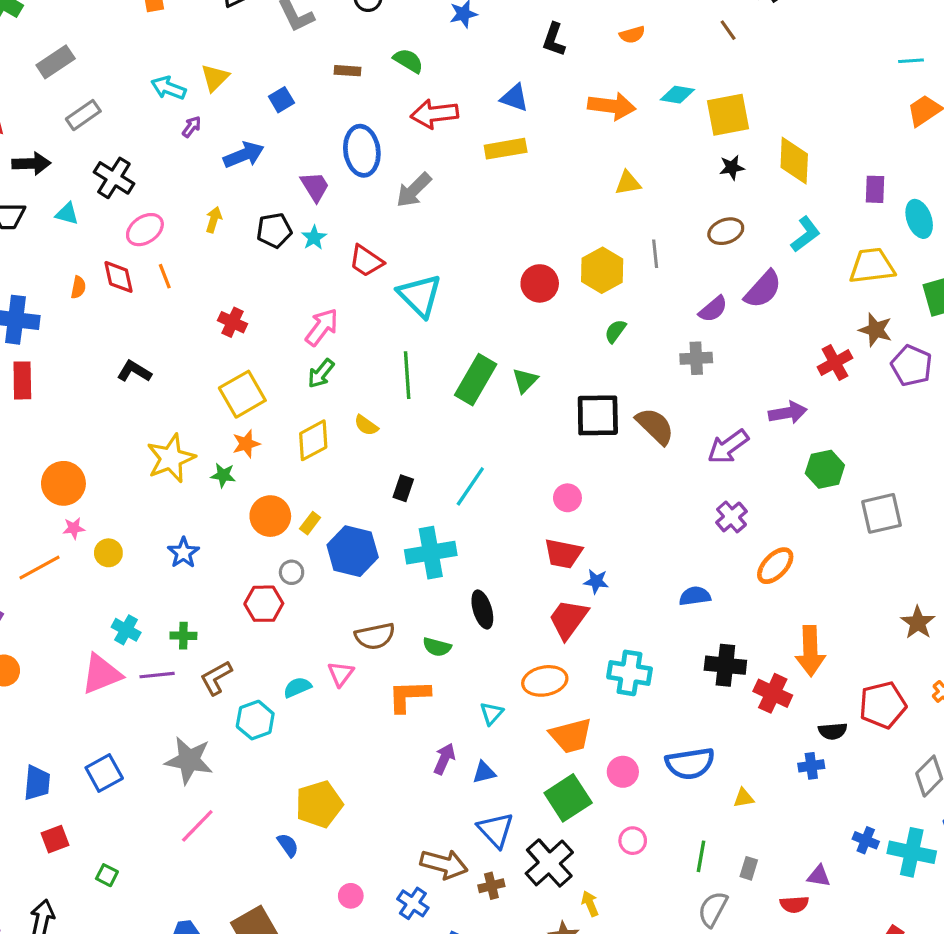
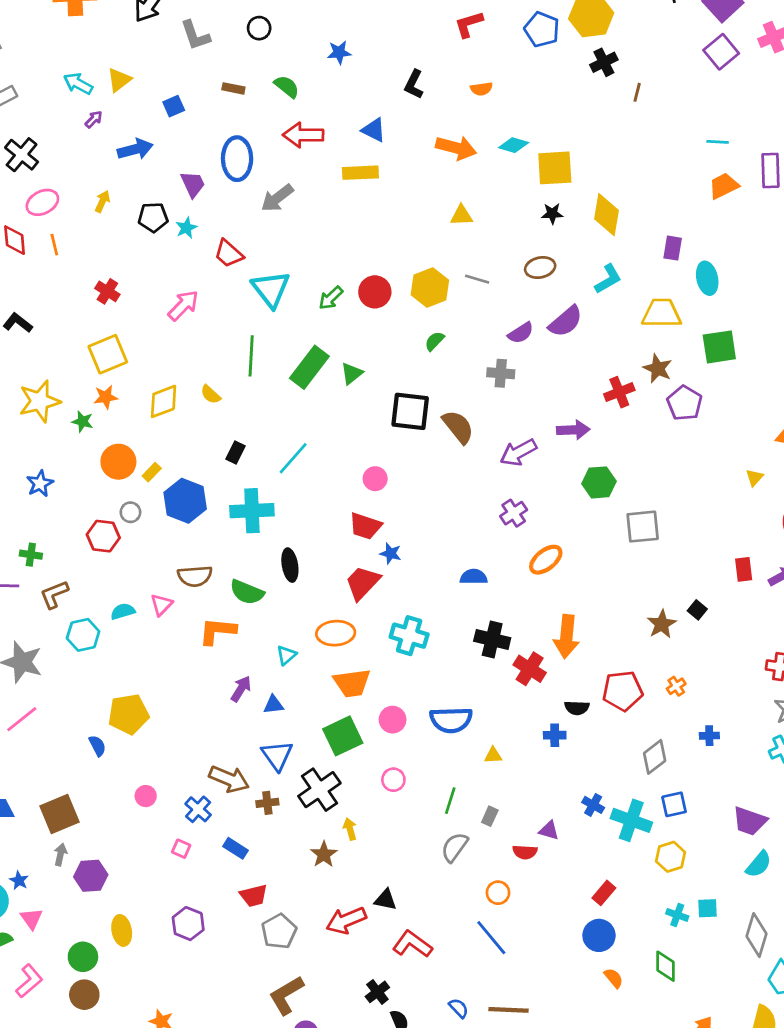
brown line: (728, 30) -> (637, 92), moved, turned 42
gray line: (655, 254) -> (477, 279), turned -75
green arrow: (321, 373) -> (331, 298), moved
green semicircle: (437, 647) -> (247, 592), size x1.4

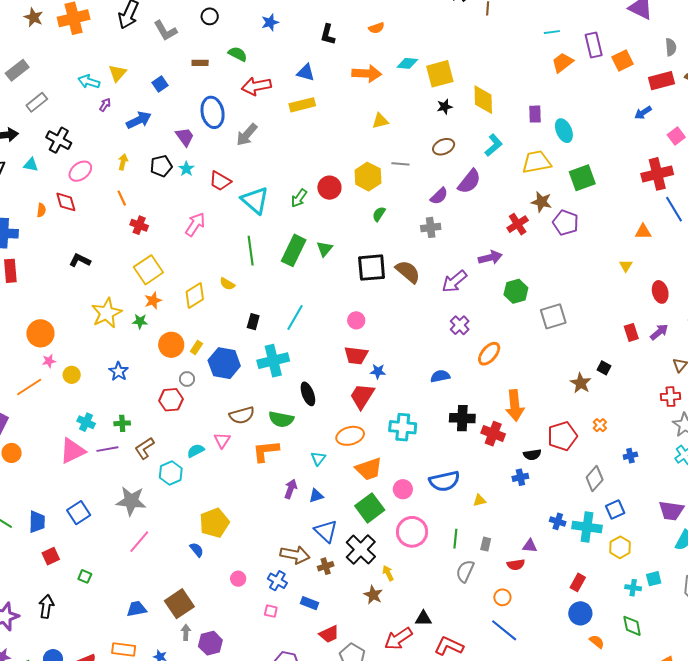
orange line: (54, 245) -> (122, 198), moved
pink circle: (393, 780) -> (412, 532), size x1.8

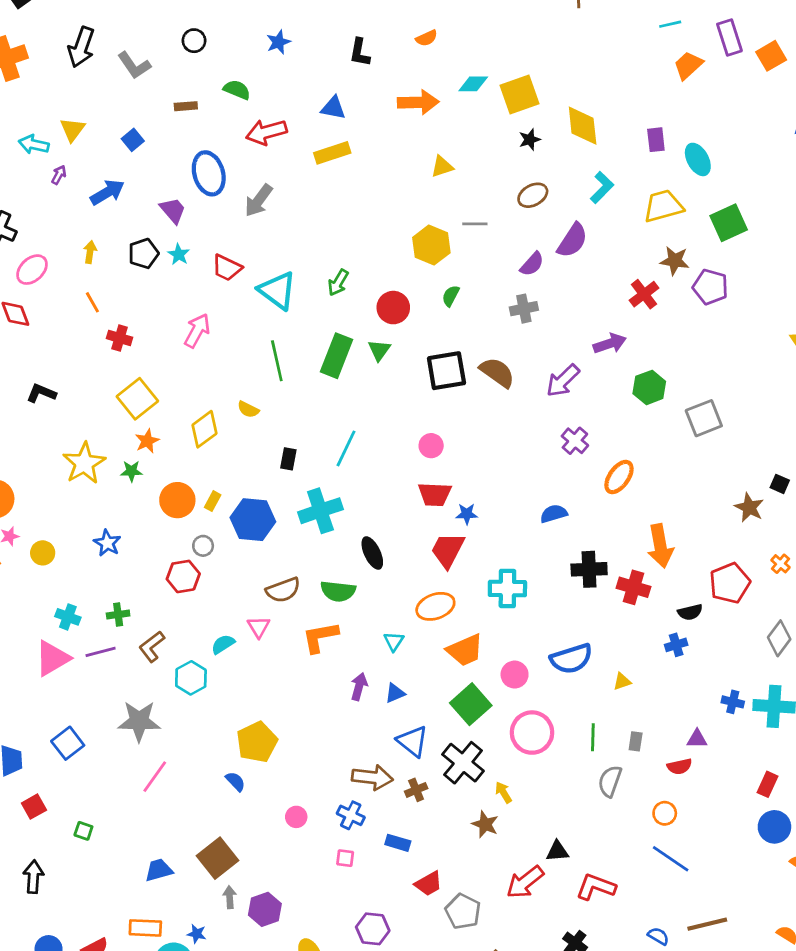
red circle: (329, 188) -> (393, 308), moved

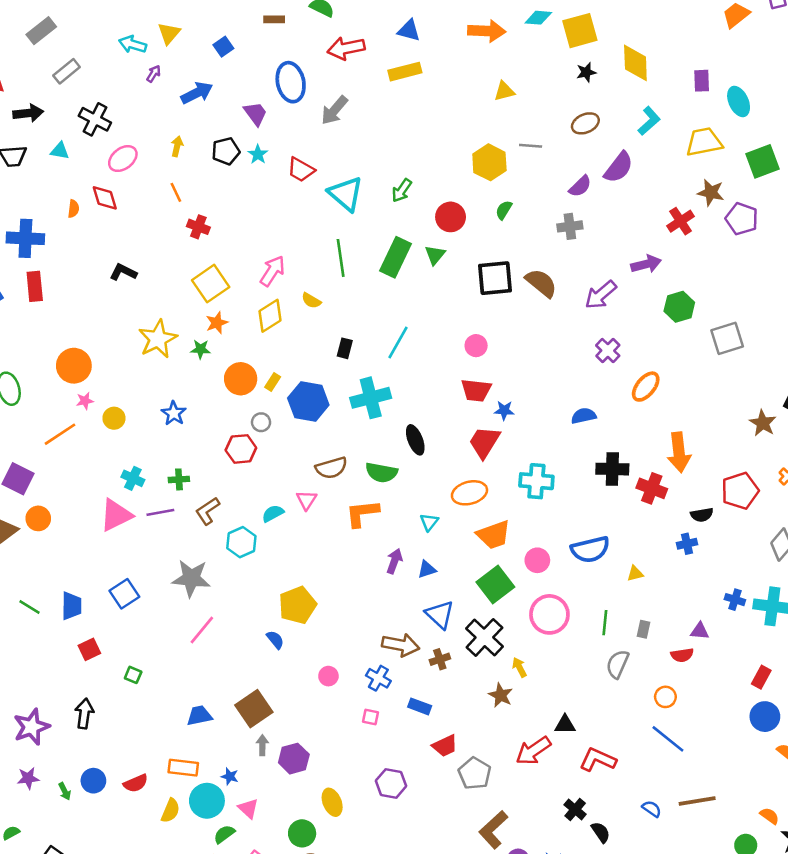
pink arrow: (197, 331) -> (272, 271), moved

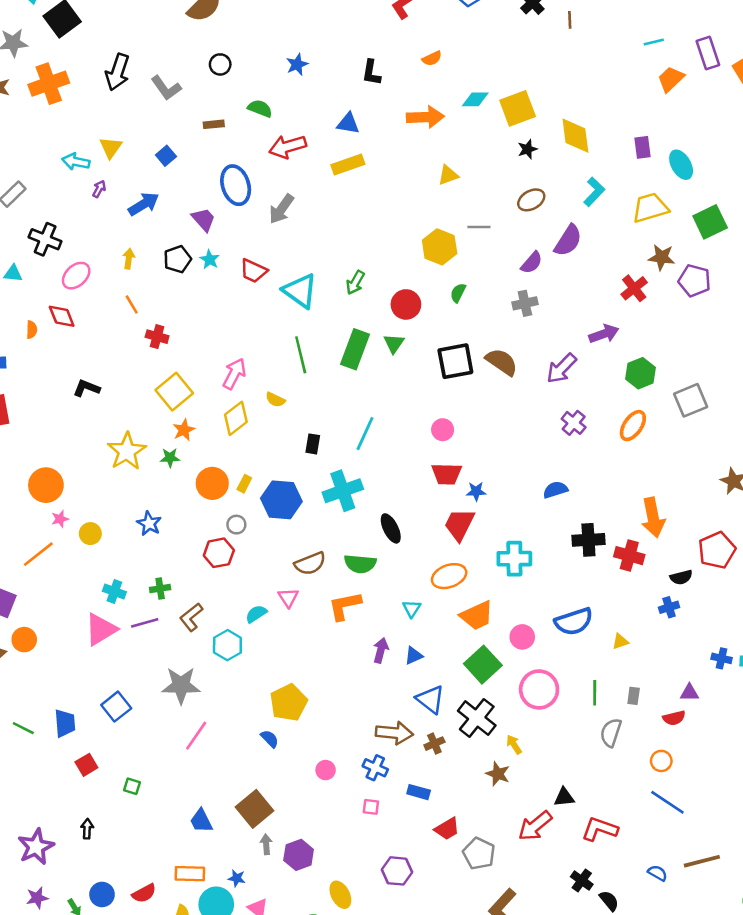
orange ellipse: (646, 387) -> (633, 426), moved
black arrow: (84, 714) -> (87, 829), size x0.7
blue trapezoid: (199, 716) -> (201, 821), turned -100

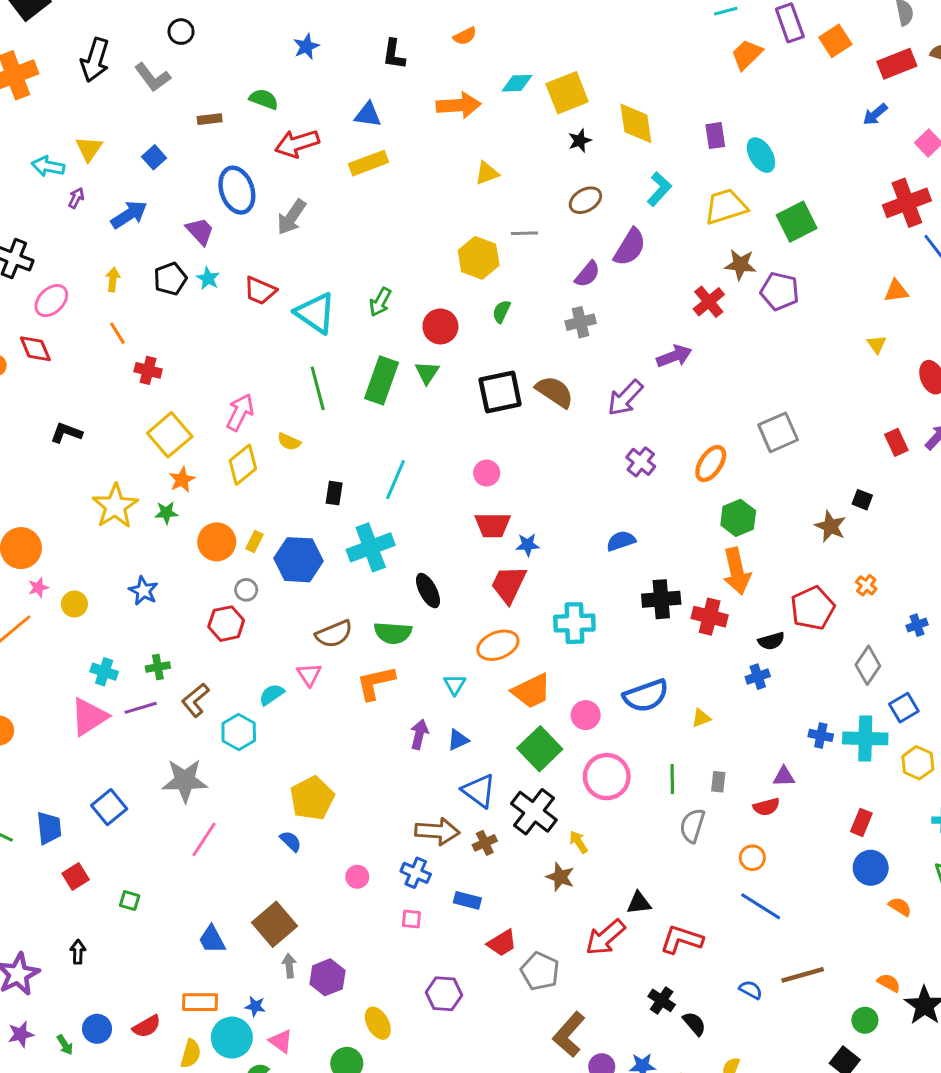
black circle: (220, 64) -> (181, 32), moved
green hexagon: (640, 373) -> (738, 518), moved

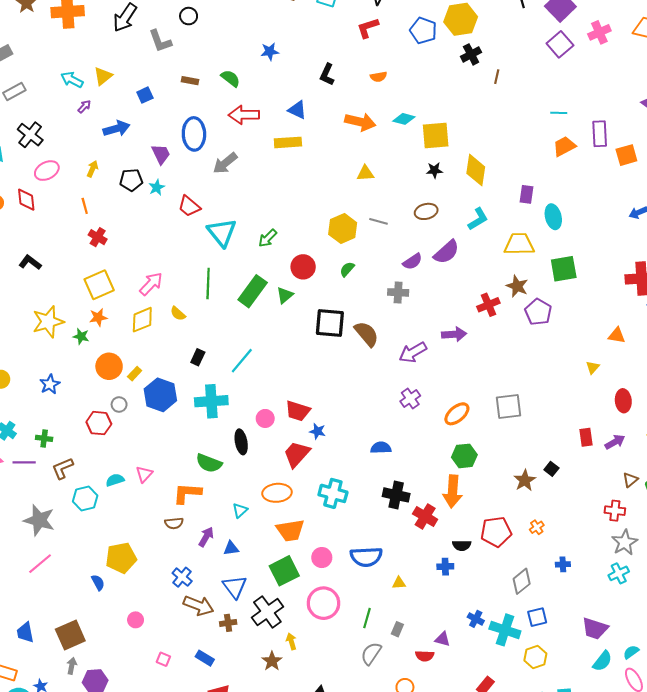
pink circle: (487, 473) -> (265, 418), moved
brown semicircle: (334, 634) -> (174, 523), moved, size x0.7
blue cross: (416, 873) -> (182, 577), moved

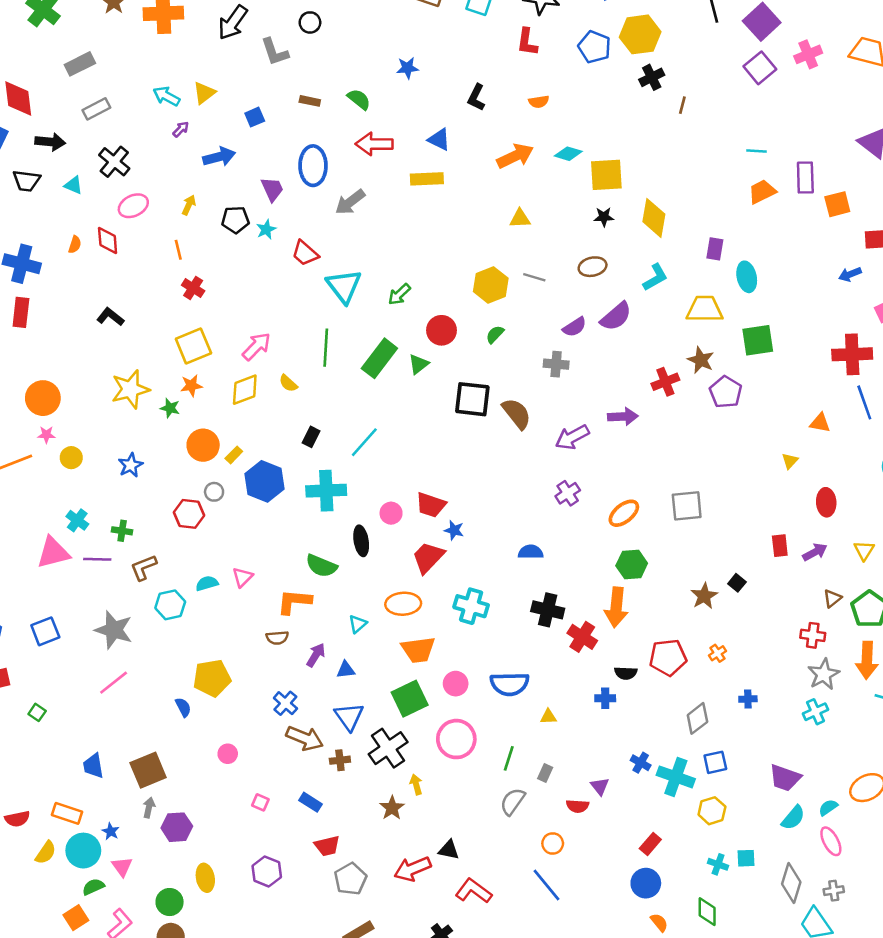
red L-shape: (368, 28) -> (527, 42), turned -65
orange arrow: (360, 122) -> (515, 156), turned -40
purple triangle: (443, 639) -> (600, 786), turned 35

